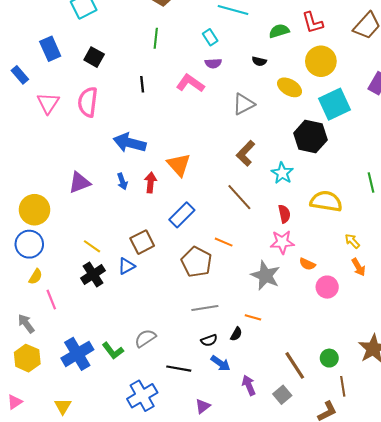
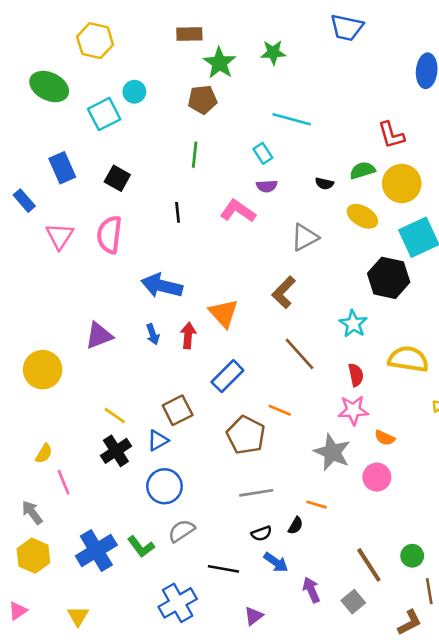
green semicircle: (279, 31) -> (362, 170), moved
brown L-shape: (246, 153) -> (284, 292), moved
blue circle: (29, 244) -> (164, 486), moved
pink circle: (327, 287) -> (377, 477), moved

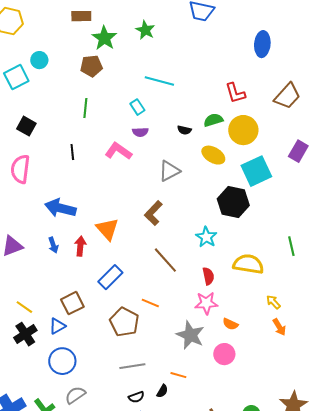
green star: (273, 52) -> (145, 30), turned 30

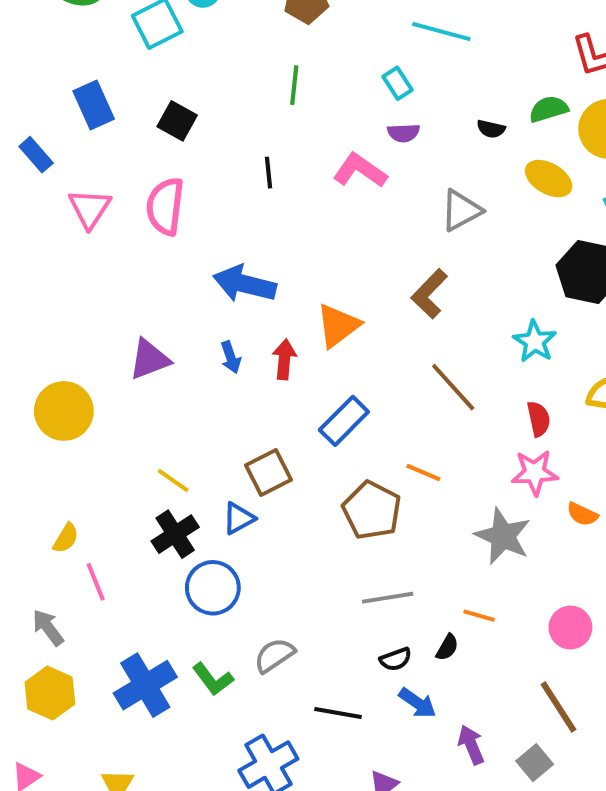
orange triangle: (107, 229) -> (338, 326), turned 35
pink circle: (224, 354) -> (570, 628), moved
blue circle: (62, 361) -> (213, 588), moved

